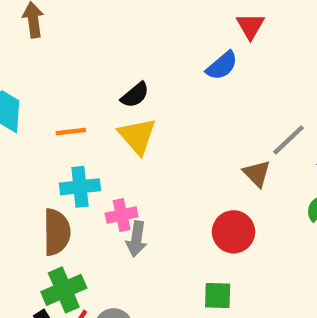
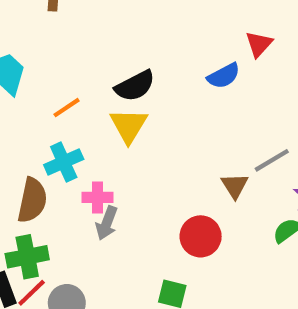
black semicircle: (135, 95) -> (135, 86), size x1.4
orange line: (71, 132) -> (67, 108), turned -40
cyan cross: (80, 187) -> (64, 162), turned -30

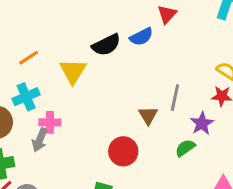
black semicircle: (135, 86) -> (106, 45), moved
gray line: (272, 160) -> (175, 98), turned -48
gray arrow: (107, 223) -> (40, 140), moved

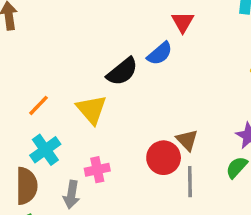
gray line: (175, 98) -> (190, 182), moved
pink cross: (50, 122) -> (97, 170), moved
red circle: (123, 151) -> (164, 158), moved

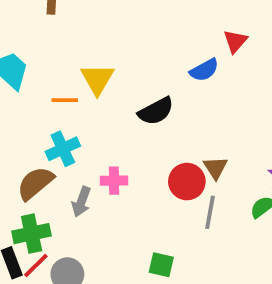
black semicircle: (122, 72) -> (156, 111), moved
orange line: (38, 105) -> (65, 100), turned 35
yellow triangle: (91, 109) -> (97, 79), moved
brown semicircle: (26, 186) -> (35, 183), turned -141

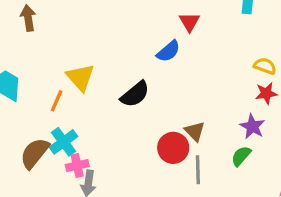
orange line: (65, 100) -> (57, 101), turned -55
pink cross: (114, 181) -> (77, 166), moved
brown semicircle: (35, 183) -> (35, 153), moved

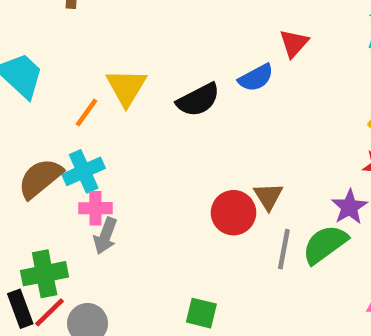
black semicircle: (135, 94) -> (198, 100), moved
green semicircle: (241, 156) -> (325, 244), size x1.5
gray line: (198, 170) -> (284, 249), moved

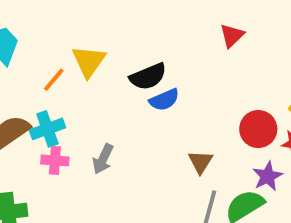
blue semicircle: (256, 78) -> (164, 100), moved
red circle: (233, 213) -> (258, 129), moved
gray arrow: (105, 236) -> (103, 159), moved

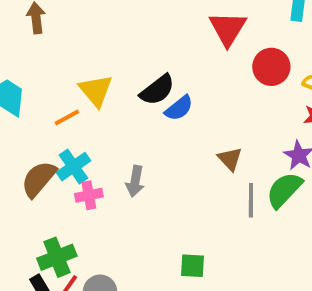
red triangle: (232, 36) -> (228, 28), size x1.5
orange line: (54, 80) -> (67, 118), turned 36
red circle: (258, 129) -> (271, 67), moved

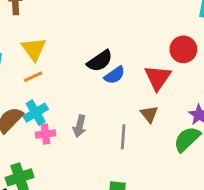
red triangle: (228, 28) -> (158, 78), moved
yellow triangle: (96, 91) -> (34, 49), moved
gray line: (251, 200) -> (123, 137), moved

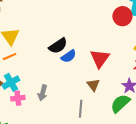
red circle: (183, 49) -> (122, 16), moved
gray line: (123, 137) -> (81, 109), moved

